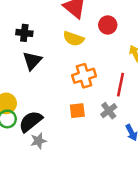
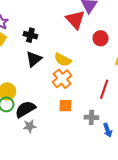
yellow semicircle: (74, 39) -> (63, 60), moved
orange cross: (84, 76) -> (62, 79), moved, turned -30
gray cross: (109, 111) -> (91, 117), moved, turned 32

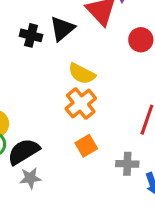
black triangle: (34, 59) -> (62, 29), moved
orange square: (65, 106) -> (86, 146), turned -32

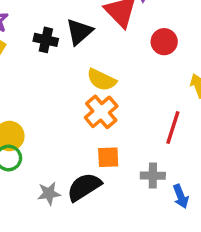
orange square: (86, 146) -> (108, 157), turned 30
black semicircle: (24, 152) -> (84, 187), moved

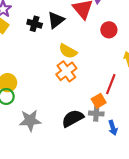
orange square: (108, 157) -> (99, 101), moved, turned -32
black semicircle: (84, 187) -> (73, 118), moved
gray star: (49, 193) -> (30, 120), size x1.5

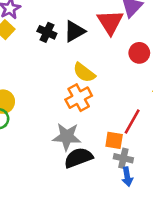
orange square: (99, 101) -> (114, 140), turned 32
gray cross: (96, 114) -> (123, 158), moved
gray star: (30, 120) -> (67, 137), moved

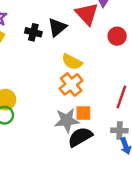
orange square: (114, 140) -> (83, 113), moved

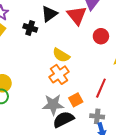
black triangle: (57, 27) -> (49, 14), moved
orange square: (83, 113) -> (76, 100), moved, turned -32

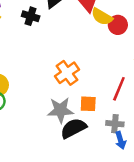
yellow semicircle: (61, 55) -> (102, 17), moved
orange square: (76, 100) -> (88, 104), turned 32

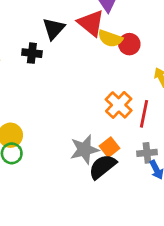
orange cross: (67, 73) -> (119, 105), moved
orange square: (88, 104) -> (109, 147), moved, turned -30

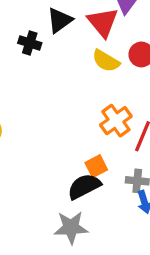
yellow semicircle: (110, 39) -> (106, 61), moved
gray star: (84, 150) -> (71, 227), moved

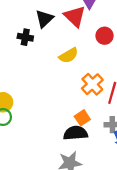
yellow semicircle: (106, 61) -> (69, 55), moved, turned -54
black semicircle: (84, 186) -> (76, 133), turned 30

